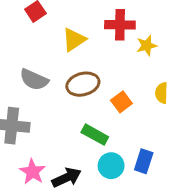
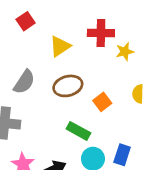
gray semicircle: (34, 80) -> (24, 82), turned -80

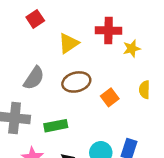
green rectangle: (78, 131) -> (56, 126), moved, turned -40

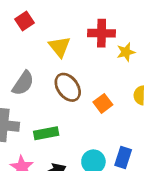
yellow triangle: (69, 43) -> (60, 47), turned -35
brown ellipse: (76, 82) -> (68, 87), turned 68

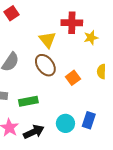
yellow triangle: (60, 47) -> (47, 40), moved

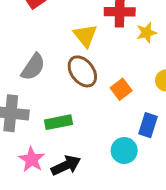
blue rectangle: (89, 120) -> (148, 125), moved
cyan circle: (65, 123) -> (124, 150), moved

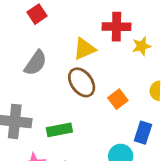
yellow triangle: (85, 36) -> (84, 49), turned 45
gray semicircle: (33, 67) -> (36, 63), moved

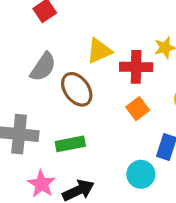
red cross: (116, 27) -> (136, 67), moved
brown ellipse: (82, 82) -> (77, 89), moved

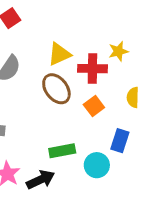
brown ellipse: (77, 89) -> (56, 89), moved
green rectangle: (70, 144) -> (62, 151), moved

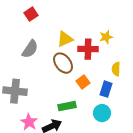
orange square: (94, 106) -> (83, 82), moved
blue rectangle: (120, 141) -> (106, 89), moved
cyan circle: (97, 165) -> (102, 113), moved

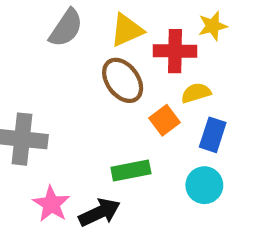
gray semicircle: (30, 49) -> (66, 28), moved
yellow semicircle: (116, 69) -> (196, 93), moved, turned 72

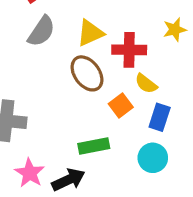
yellow star: (213, 26) -> (175, 30), moved
yellow semicircle: (196, 93) -> (146, 84), turned -125

